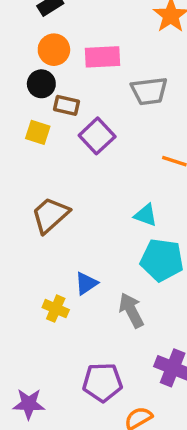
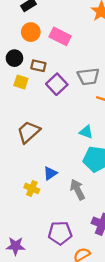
pink rectangle: (102, 57) -> (60, 36), turned 30
black circle: (41, 84) -> (14, 58), moved
gray trapezoid: (149, 91) -> (88, 77), moved

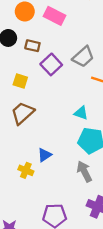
gray trapezoid: (88, 77) -> (83, 57), turned -35
yellow square: (21, 82) -> (20, 81), moved
gray arrow: (77, 190) -> (84, 171), moved

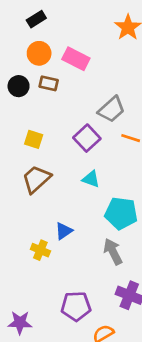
brown rectangle: (32, 46) -> (49, 83), moved
purple square: (51, 64) -> (87, 138), moved
cyan triangle: (81, 113) -> (91, 179), moved

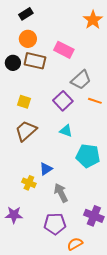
pink rectangle: (76, 59) -> (64, 50), moved
brown rectangle: (49, 83) -> (35, 61), size x1.5
gray arrow: (113, 252) -> (61, 193), moved
purple star: (20, 323) -> (14, 215), moved

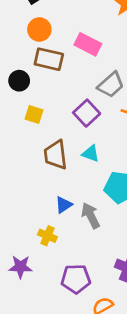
black circle: (13, 63) -> (19, 81), moved
brown trapezoid: (26, 131) -> (56, 155), moved, turned -55
yellow cross: (29, 183) -> (47, 236), moved
gray arrow: (61, 193) -> (91, 216), moved

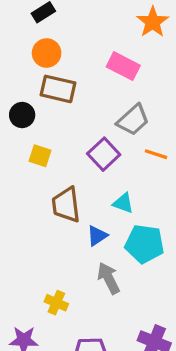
pink rectangle: (88, 44) -> (123, 66), moved
cyan triangle: (91, 154) -> (123, 203), moved
blue triangle: (64, 205) -> (97, 236), moved

